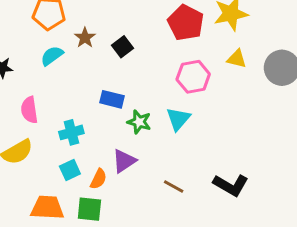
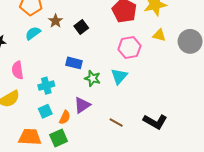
green square: (89, 209) -> (59, 138), turned -30

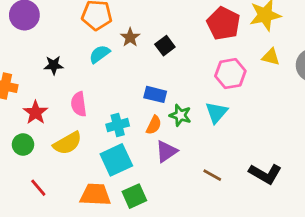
cyan square: (45, 111) -> (116, 160), size x1.6
orange semicircle: (65, 117) -> (154, 125), moved

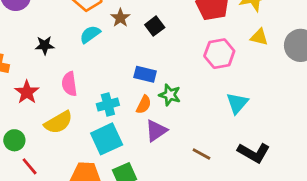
cyan triangle: (216, 112) -> (237, 103), moved
green circle: (23, 145) -> (14, 140), moved

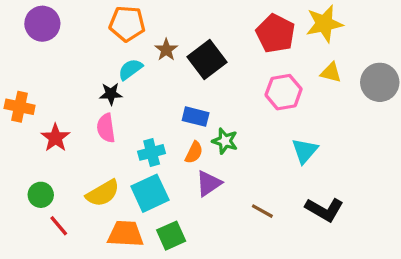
black square: (155, 26) -> (207, 60), size x1.6
black star: (45, 45) -> (111, 94), moved
yellow semicircle: (58, 122) -> (103, 193), moved

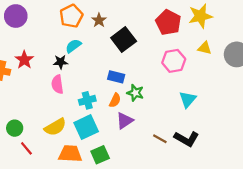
orange pentagon: (127, 24) -> (71, 16), turned -30
brown star: (166, 50) -> (99, 20), moved
red star: (55, 138) -> (24, 60), moved
black L-shape: (324, 209) -> (187, 139), moved

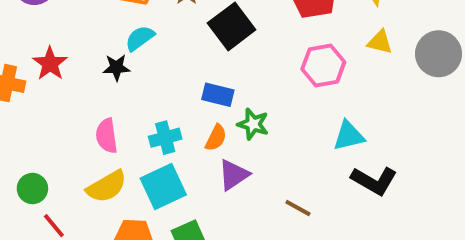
pink semicircle: (57, 84) -> (107, 136), moved
cyan triangle: (188, 99) -> (349, 136), turned 36
black L-shape: (187, 139) -> (374, 181), moved

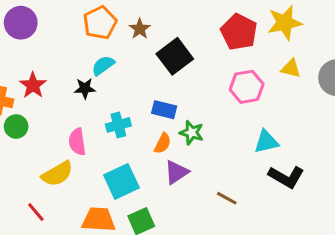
cyan cross: (165, 138) -> (118, 125), moved
yellow semicircle: (107, 187) -> (57, 174), moved
green circle: (32, 188) -> (16, 126), moved

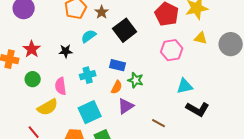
cyan semicircle: (103, 65) -> (89, 36), moved
green circle: (16, 126) -> (33, 79), moved

